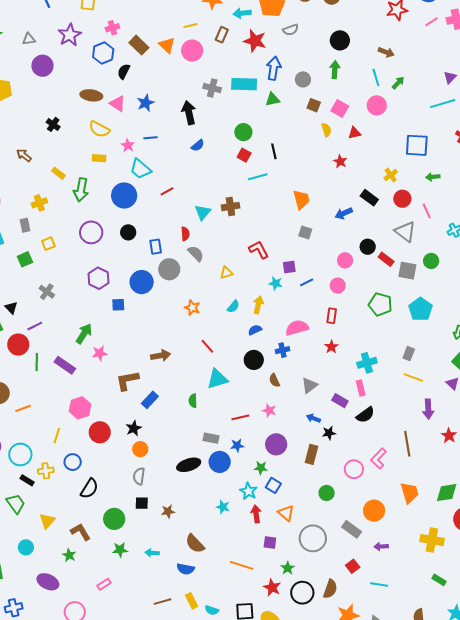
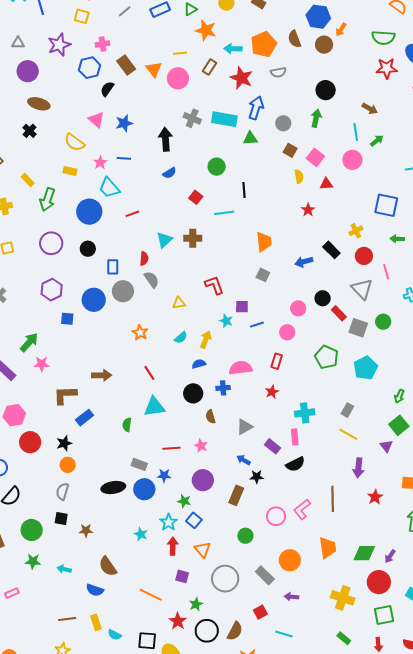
brown ellipse: (91, 95) -> (39, 104), moved
red square: (244, 155) -> (196, 197), moved

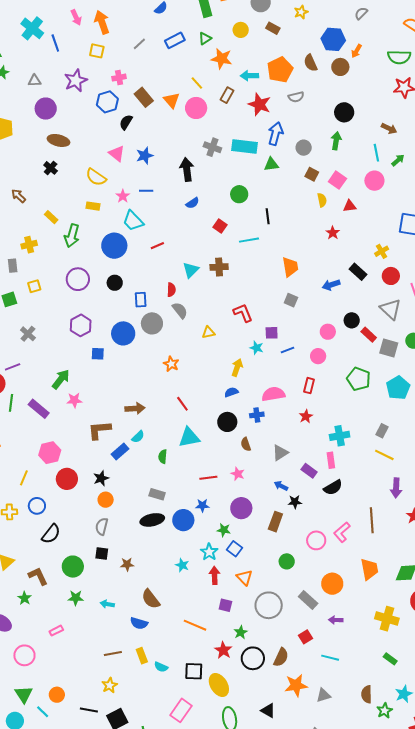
yellow line: (180, 53) -> (197, 83), turned 56
cyan semicircle: (181, 338) -> (138, 437), moved
gray rectangle: (139, 464) -> (157, 494), moved

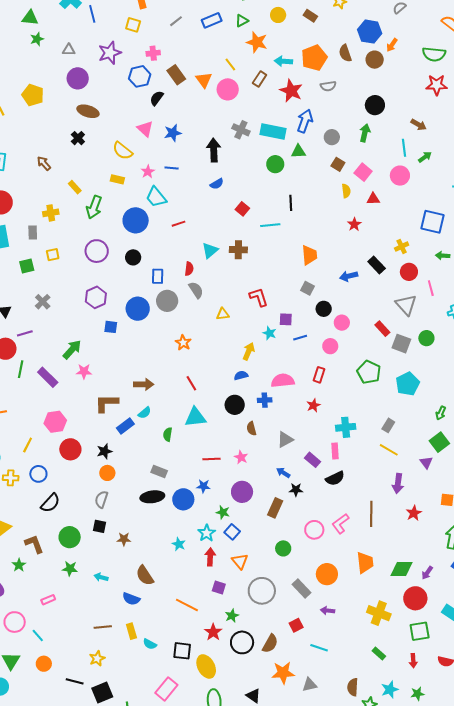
green circle: (239, 194) -> (275, 164), moved
black circle: (352, 320) -> (324, 309), moved
cyan line: (43, 712) -> (38, 636), moved

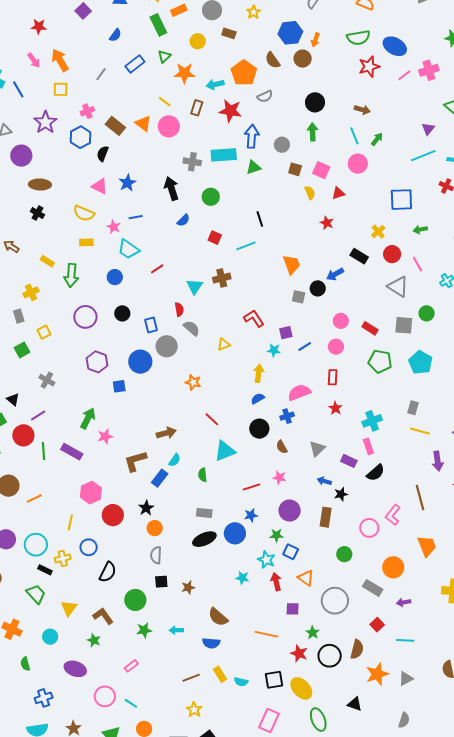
green circle: (275, 164) -> (211, 197), moved
blue circle: (136, 220) -> (115, 277), size x0.6
black circle: (324, 309) -> (318, 288), moved
red rectangle: (382, 329) -> (370, 328), moved

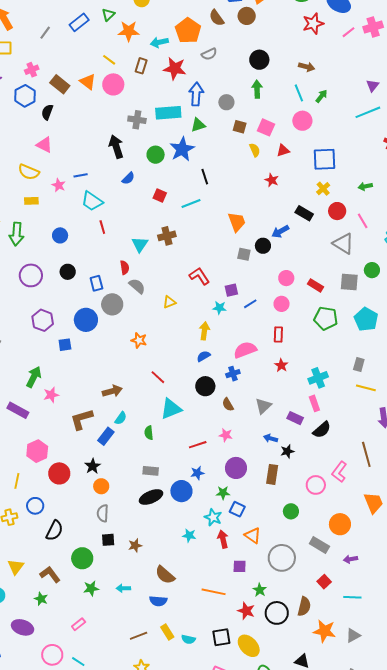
blue star: (127, 183) -> (182, 149), moved, size x1.4
blue square: (401, 200) -> (324, 159), moved
cyan trapezoid: (129, 249) -> (92, 201), moved
red line: (157, 269) -> (102, 227), turned -72
orange star: (377, 674) -> (324, 631), turned 30

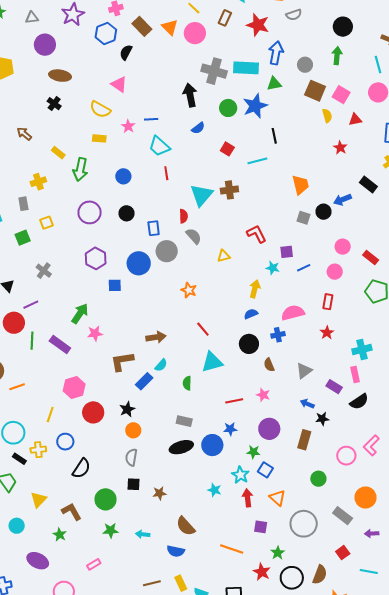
gray cross: (137, 120) -> (214, 71), size x1.4
brown square: (240, 127) -> (315, 91), size x1.5
cyan triangle: (140, 244) -> (201, 195), size x1.4

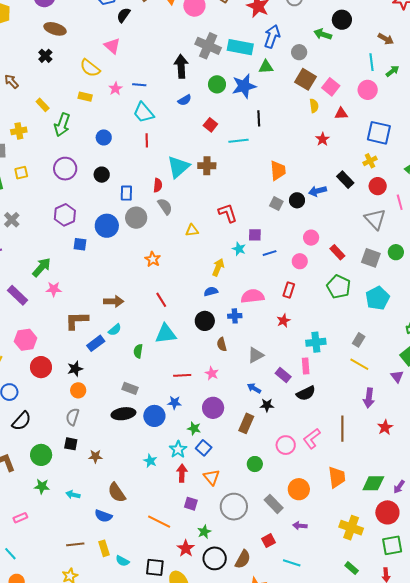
green arrow: (337, 56) -> (323, 34), moved, turned -84

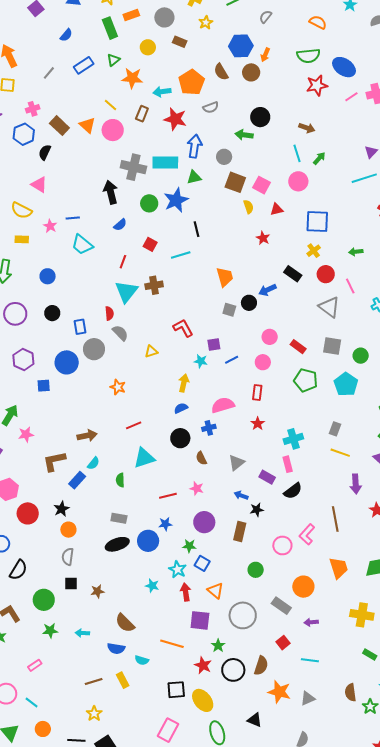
red line: (147, 140) -> (123, 262), moved, turned 32
green circle: (396, 252) -> (361, 356), moved
red line: (161, 300) -> (134, 425), turned -70
purple square: (191, 504) -> (200, 620), size x1.5
cyan semicircle: (122, 561) -> (142, 660), moved

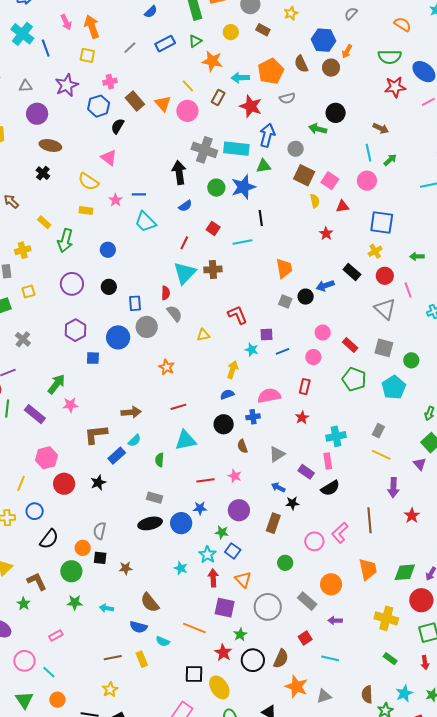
orange circle: (68, 530) -> (83, 548), moved

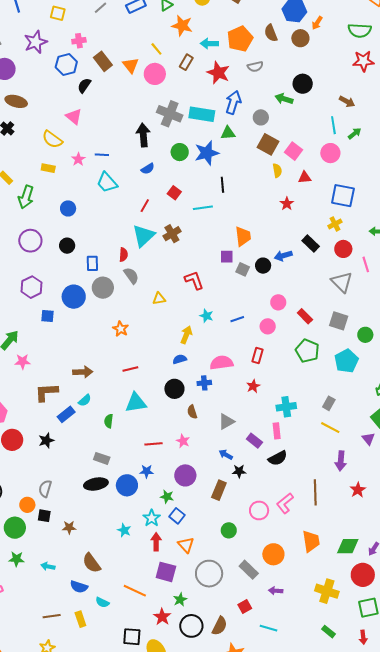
brown cross: (213, 269) -> (172, 234), turned -30
purple square: (266, 334) -> (227, 257), moved

